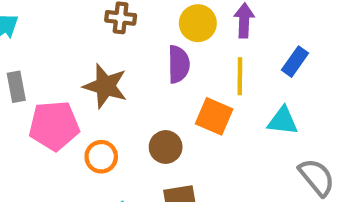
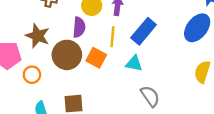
blue rectangle: (295, 62) -> (144, 31), size x1.6
brown circle: (166, 147) -> (67, 55), moved, size x1.6

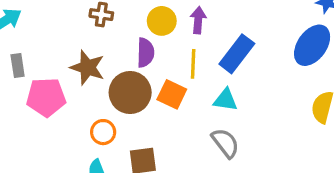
orange circle: (32, 75) -> (103, 132), moved
gray semicircle: (150, 96) -> (225, 143), moved

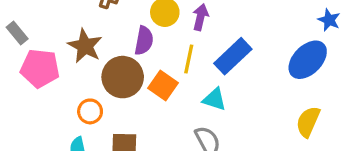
gray rectangle: (18, 66) -> (17, 33), turned -40

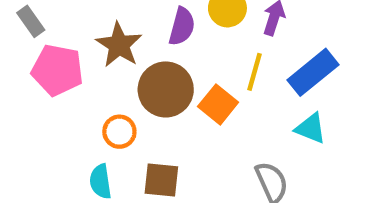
purple semicircle: (144, 41) -> (182, 26), moved
cyan triangle: (215, 99) -> (311, 128), moved

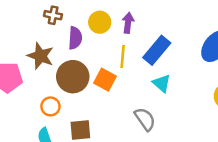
cyan triangle: (311, 128) -> (162, 83), turned 30

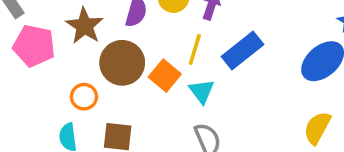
cyan triangle: (162, 83) -> (202, 91), moved

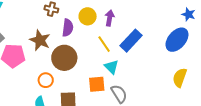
yellow line: (195, 49) -> (104, 44), turned -42
orange square: (165, 76) -> (97, 84), moved, turned -36

